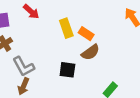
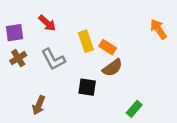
gray L-shape: (23, 67) -> (53, 59), moved

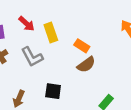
yellow rectangle: (86, 41) -> (51, 33), moved
black square: (87, 87) -> (53, 91), moved

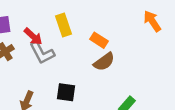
red arrow: (27, 24) -> (33, 36), moved

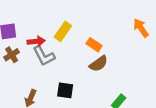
yellow rectangle: (64, 25) -> (63, 31), turned 54
red arrow: (33, 36) -> (36, 41), turned -48

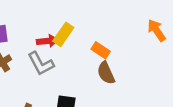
red arrow: (36, 41) -> (47, 41), moved
brown semicircle: (99, 64) -> (106, 73), turned 102

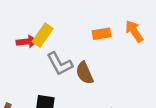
orange rectangle: (101, 50) -> (102, 34), moved, turned -42
gray L-shape: (41, 64) -> (60, 64), moved

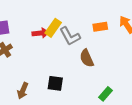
gray L-shape: (60, 64) -> (70, 36), moved

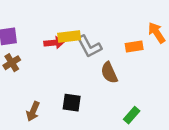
orange rectangle: (100, 27) -> (134, 46), moved
yellow rectangle: (53, 28) -> (69, 36), turned 48

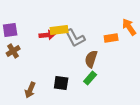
brown semicircle: (109, 73) -> (91, 59), turned 42
green rectangle: (132, 115) -> (90, 78), moved

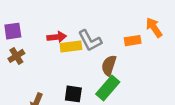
yellow rectangle: (59, 30) -> (71, 46), moved
green rectangle: (90, 78) -> (108, 88), size x1.5

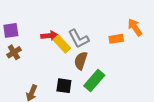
yellow rectangle: (71, 46) -> (62, 44), turned 54
brown semicircle: (109, 65) -> (81, 61), moved

